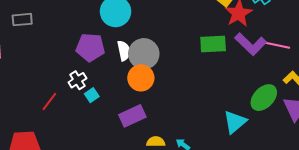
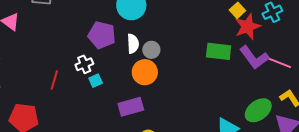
gray circle: (144, 54) -> (151, 50), size x0.6
red line: (49, 101) -> (54, 80), turned -30

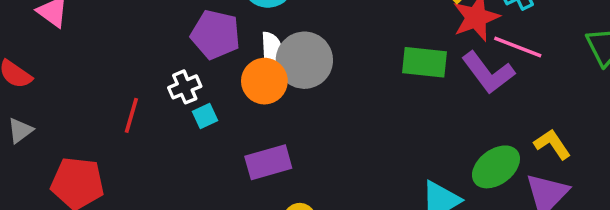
gray circle: (151, 50) -> (304, 60), size x1.8
pink line: (278, 62) -> (518, 47), moved
orange circle: (145, 72) -> (264, 81), moved

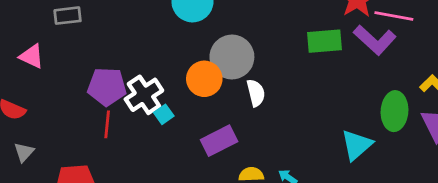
purple pentagon: (215, 35) -> (107, 87), moved
white semicircle: (271, 49) -> (256, 93), moved
white cross: (185, 87) -> (144, 95), size x1.5
green ellipse: (496, 167) -> (394, 111), turned -39

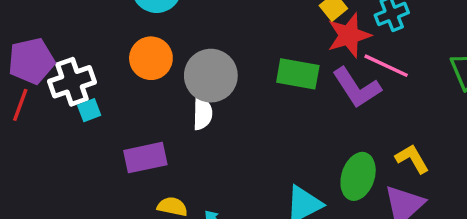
gray circle: (232, 57) -> (211, 76), moved
orange circle: (204, 79) -> (151, 58), moved
purple pentagon: (107, 87) -> (31, 61), turned -30

